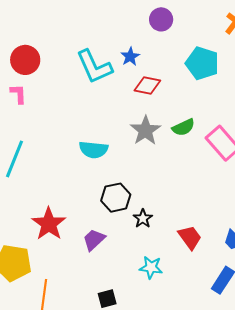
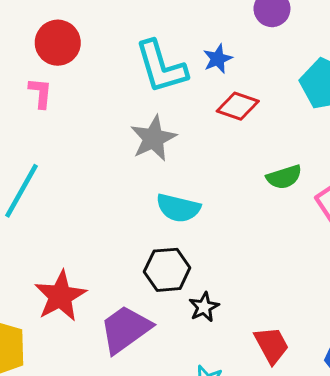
gray star: (145, 130) -> (153, 138), moved
cyan semicircle: (94, 150) -> (178, 208), moved
purple trapezoid: (94, 240) -> (125, 329), size x1.5

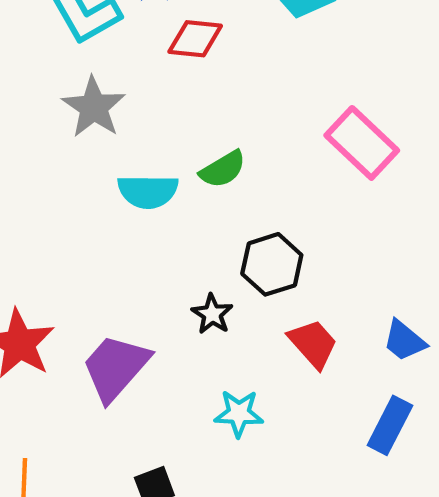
green semicircle: (284, 177) -> (223, 169), moved
black hexagon: (167, 270) -> (272, 264), moved

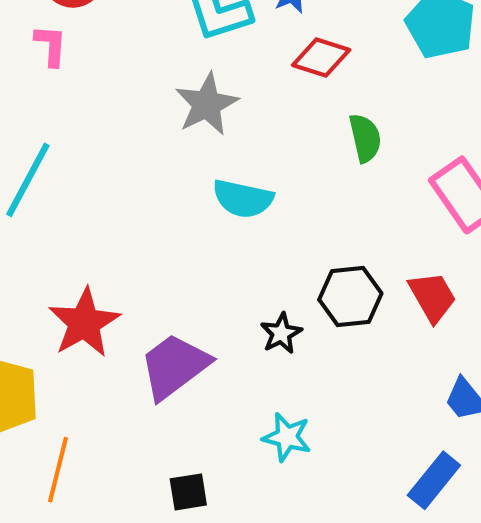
green semicircle: (223, 169) -> (365, 138), moved, turned -84
red trapezoid: (313, 344) -> (432, 297), moved

